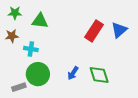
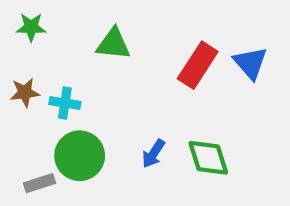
green triangle: (40, 21) -> (113, 44), moved
blue triangle: (119, 30) -> (250, 63), turned -30
brown star: (12, 36) -> (25, 92), moved

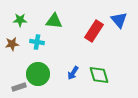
green star: (31, 27) -> (20, 20), moved
blue triangle: (250, 63) -> (119, 20), moved
cyan cross: (65, 103) -> (37, 42), moved

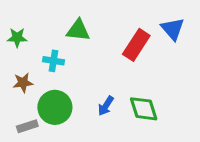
green star: (20, 20) -> (17, 38), moved
brown star: (12, 44) -> (23, 83), moved

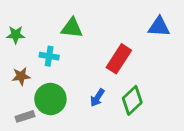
blue triangle: (173, 29) -> (159, 27), turned -45
red rectangle: (136, 45) -> (119, 59), moved
green diamond: (144, 109) -> (132, 100), turned 64

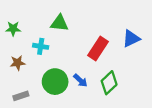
blue triangle: (159, 27) -> (131, 39), moved, turned -30
blue arrow: (97, 98) -> (80, 80), turned -80
green circle: (50, 99) -> (55, 82), moved

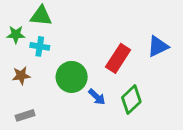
green triangle: (59, 23) -> (41, 16), moved
cyan cross: (41, 46) -> (40, 46), moved
green circle: (55, 82) -> (72, 77), moved

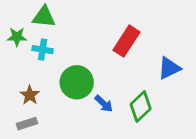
blue triangle: (158, 46) -> (169, 68), moved
red rectangle: (118, 58) -> (126, 41), moved
brown star: (21, 76) -> (30, 95), moved, turned -30

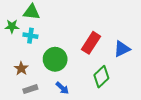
red rectangle: (126, 41) -> (91, 43), moved
blue arrow: (104, 104) -> (62, 88), moved
gray rectangle: (27, 124) -> (30, 89), moved

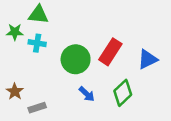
green circle: (55, 59) -> (76, 59), moved
brown star: (21, 68) -> (15, 92), moved
blue arrow: (62, 88) -> (87, 94), moved

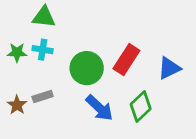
green star: (15, 32) -> (17, 52), moved
blue arrow: (87, 94) -> (99, 108), size x1.5
gray rectangle: (37, 108) -> (43, 97), moved

